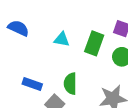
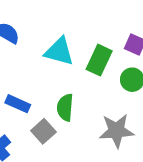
cyan triangle: (62, 39) -> (59, 51), size x1.5

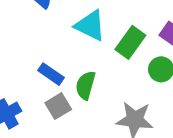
blue rectangle: (18, 104) -> (51, 74), moved

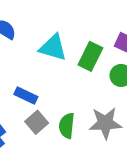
green semicircle: (85, 85) -> (67, 126), moved

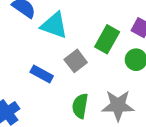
cyan triangle: (53, 47) -> (54, 25), moved
gray square: (37, 122) -> (76, 61), moved

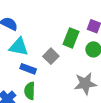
cyan triangle: (54, 25) -> (19, 47), moved
green semicircle: (80, 106) -> (30, 91), moved

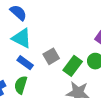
green rectangle: (71, 38) -> (73, 66), moved

